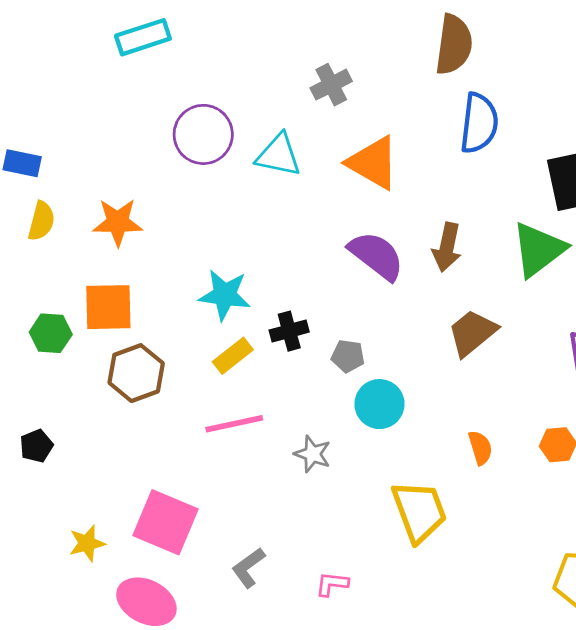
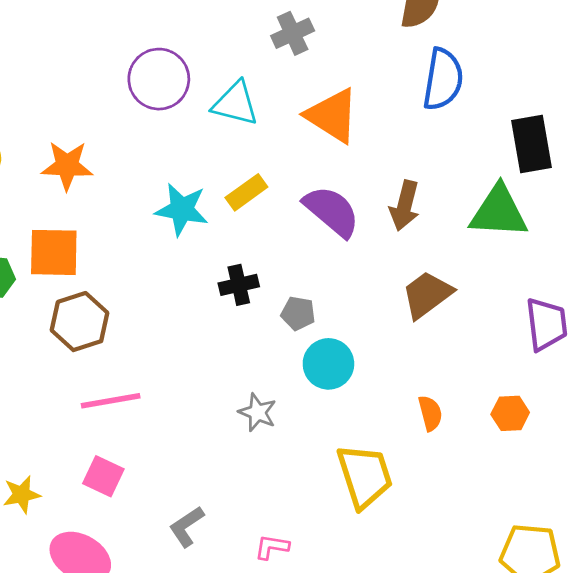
green triangle: (539, 249) -> (499, 212), turned 38
cyan star: (225, 295) -> (182, 209), moved
yellow rectangle: (233, 356) -> (246, 192), moved
pink line: (234, 424) -> (111, 401), moved
pink square: (166, 522) -> (103, 476), size x0.6

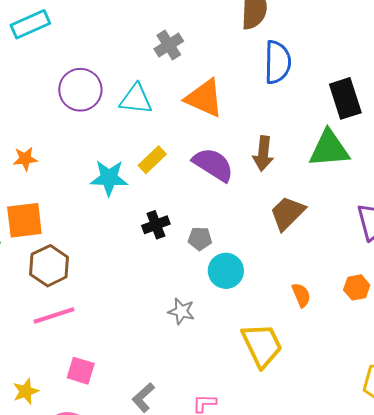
orange star: (67, 166) -> (25, 159), size x0.7
pink line: (111, 401) -> (54, 315), moved

